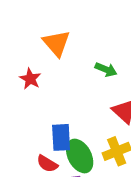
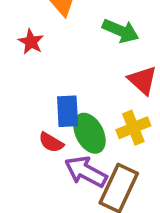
green arrow: (106, 70) -> (121, 31), size x1.4

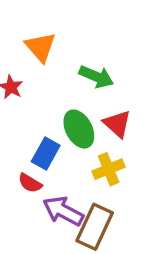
blue rectangle: (68, 111) -> (46, 153), turned 32
green ellipse: (89, 133) -> (79, 129), moved

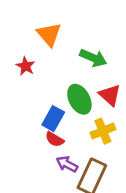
red semicircle: (30, 183) -> (55, 139), moved
purple arrow: (63, 211) -> (67, 164), size x0.7

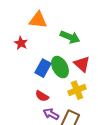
orange triangle: (49, 34) -> (38, 20), turned -42
blue rectangle: (53, 119) -> (43, 68), moved

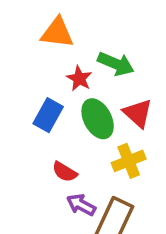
red star: (21, 43) -> (79, 78), moved
blue rectangle: (43, 68) -> (48, 115), moved

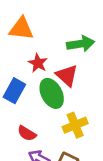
green arrow: (116, 64) -> (81, 44), moved, turned -32
red triangle: (138, 113) -> (67, 75), moved

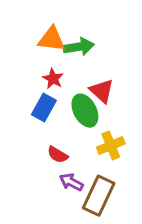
green arrow: (81, 44) -> (79, 47), moved
red star: (38, 63) -> (53, 79), moved

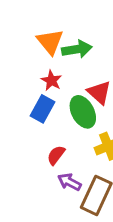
orange triangle: (51, 39) -> (50, 42), turned 44
red semicircle: (58, 155) -> (56, 155), turned 96

